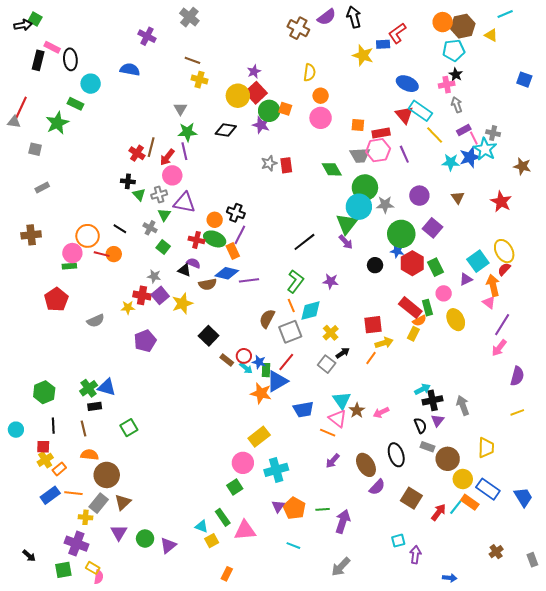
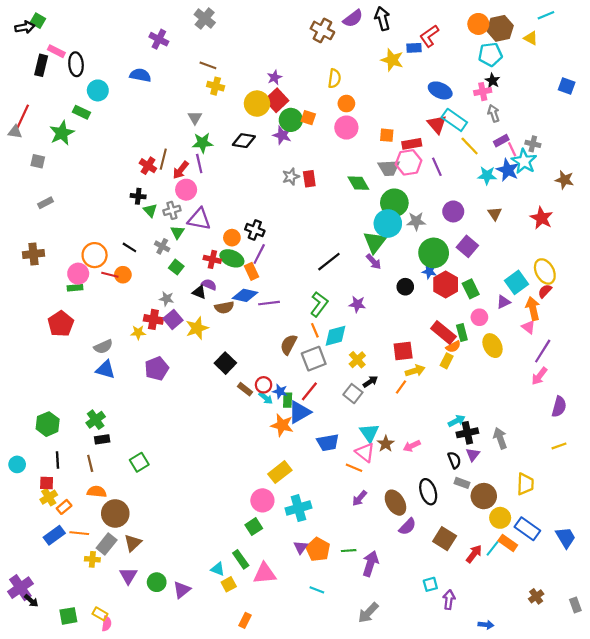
blue star: (470, 157) -> (508, 170), turned -30
blue triangle: (107, 387) -> (105, 370), moved
purple cross: (76, 544) -> (20, 588), moved, turned 35

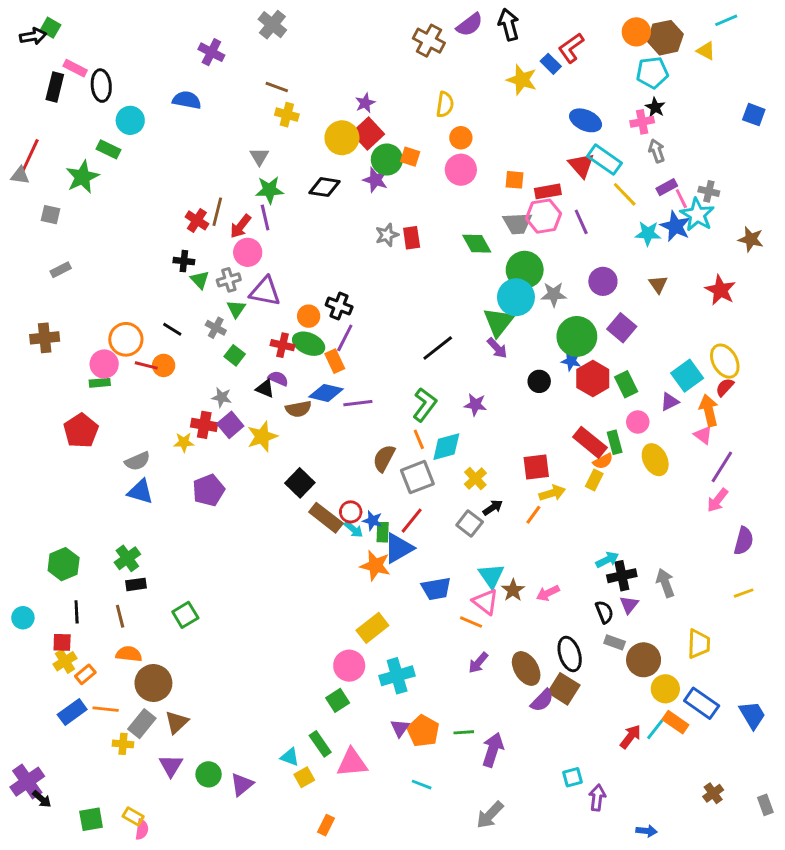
blue rectangle: (414, 48) -> (551, 64), turned 48
brown rectangle: (245, 389) -> (326, 518), size x1.6
brown square: (445, 539) -> (564, 689), moved

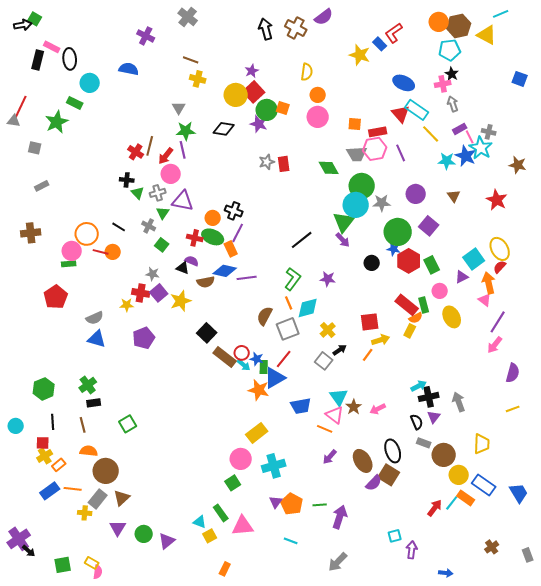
black arrow: (509, 25) -> (266, 29), moved
yellow triangle: (706, 51) -> (487, 35), size x1.5

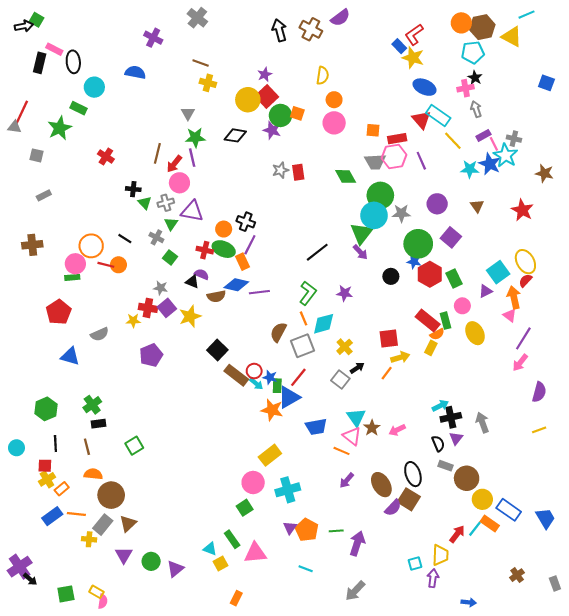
yellow star: (360, 55) -> (413, 58), moved
red cross: (136, 152) -> (106, 156), moved
blue triangle: (97, 339) -> (70, 356), moved
yellow trapezoid: (482, 444) -> (440, 555), moved

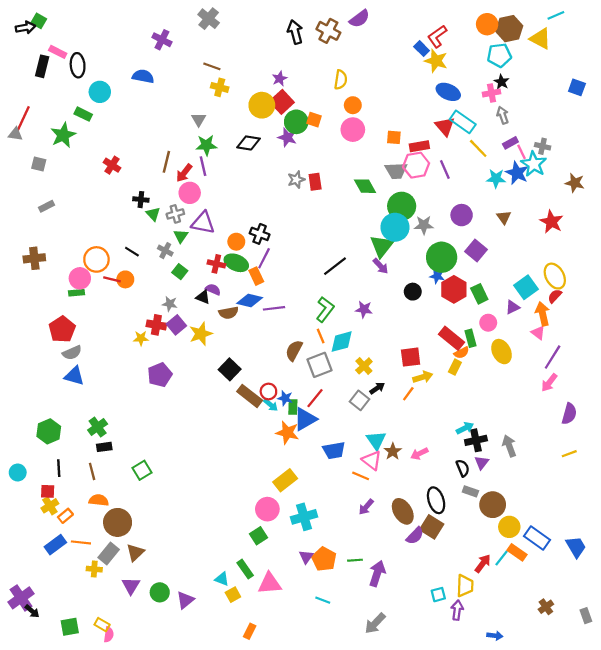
gray semicircle: (100, 334) -> (72, 353), moved

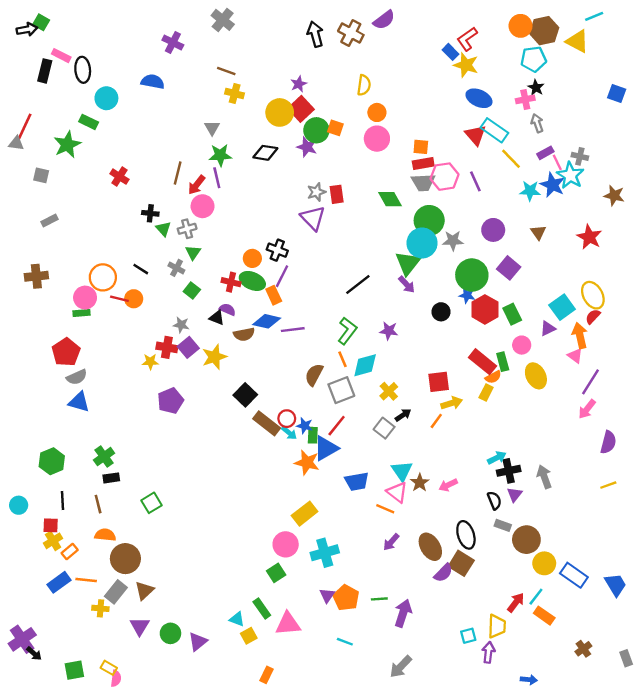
red rectangle: (419, 146) -> (423, 163), moved
purple triangle: (203, 223) -> (313, 218), moved, turned 35
orange rectangle: (517, 552) -> (544, 616), moved

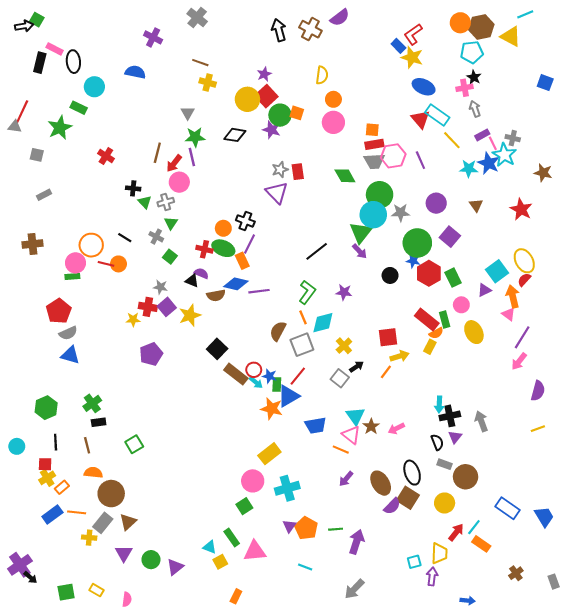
cyan arrow: (497, 458) -> (439, 404), turned 119
yellow circle: (544, 563) -> (445, 503), moved
pink semicircle: (116, 678) -> (127, 599), moved

